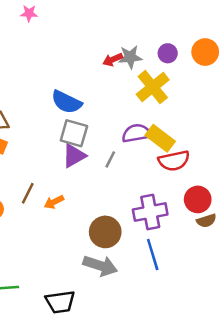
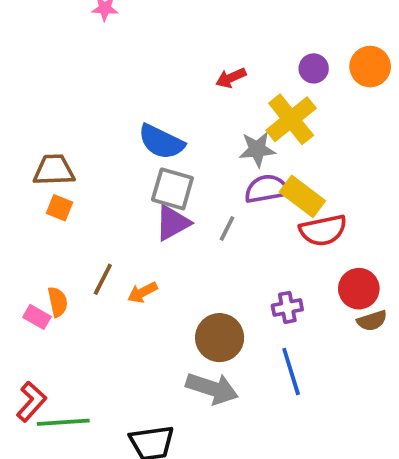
gray star: (130, 57) -> (257, 149), moved
purple cross: (150, 212) -> (287, 307), size x0.6

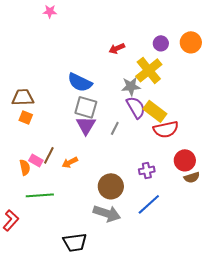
purple semicircle: (267, 189) -> (136, 107), turned 70
purple triangle: (172, 223) -> (86, 125), turned -30
pink rectangle: (37, 317) -> (36, 160), moved
blue line: (291, 371) -> (149, 204), turned 65
green line: (63, 422) -> (40, 195), moved

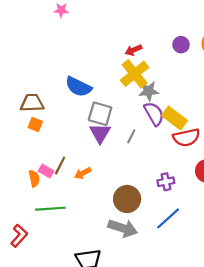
yellow cross: (149, 70) -> (135, 74), moved
blue semicircle: (80, 82) -> (78, 87), moved

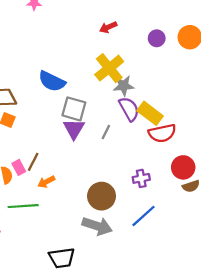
red arrow: (134, 50) -> (108, 27), moved
pink rectangle: (46, 171) -> (19, 167), turned 32
orange arrow: (83, 173) -> (46, 182), moved

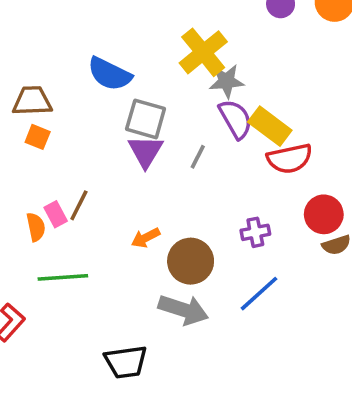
orange arrow: (46, 182) -> (146, 238), moved

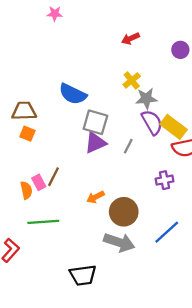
yellow cross: (203, 52) -> (132, 80), size x0.6
purple triangle: (146, 151) -> (95, 143), turned 35
purple cross: (255, 232) -> (164, 180), moved

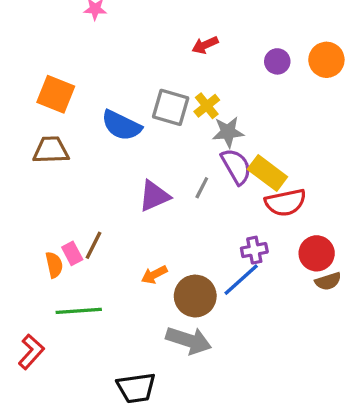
gray square: (95, 122) -> (171, 107), moved
orange square: (27, 134) -> (56, 94), moved, size x1.6
gray line: (128, 146) -> (202, 188), moved
blue line: (167, 232) -> (241, 280), moved

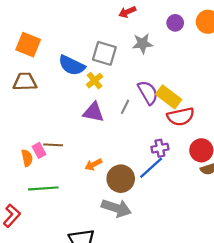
yellow cross: (207, 106) -> (95, 81), moved
gray star: (228, 132) -> (142, 44), moved
purple triangle: (154, 196) -> (93, 112), turned 35
brown line: (94, 245) -> (53, 145), turned 66

